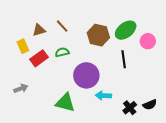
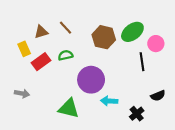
black line: (124, 59) -> (142, 62), moved
gray arrow: (21, 89) -> (22, 94), turned 32
black semicircle: (150, 105) -> (158, 96), moved

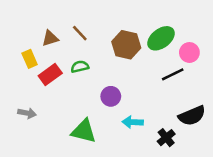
black line: (142, 62) -> (173, 74), turned 72
purple circle: (91, 80) -> (111, 96), size x0.6
black semicircle: (158, 96) -> (192, 116), size x1.5

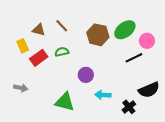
brown triangle: (50, 38) -> (39, 30), turned 32

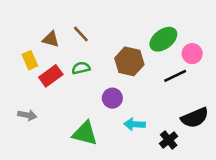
brown hexagon: (98, 35) -> (129, 61), moved

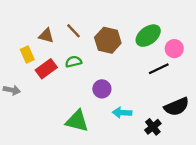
brown hexagon: (129, 61) -> (108, 40), moved
gray arrow: (27, 115) -> (12, 90), moved

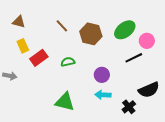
brown triangle: (46, 36) -> (19, 22), moved
green semicircle: (73, 62) -> (68, 62), moved
purple circle: (102, 89) -> (102, 75), moved

